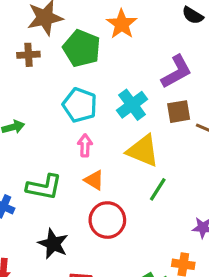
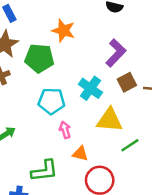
green line: (158, 189) -> (130, 145), turned 42

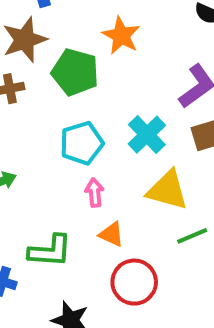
cyan pentagon: (51, 101) -> (82, 143), turned -30

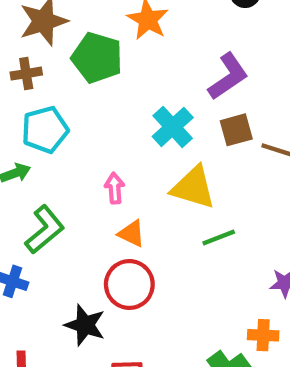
cyan pentagon: (82, 143) -> (45, 130), moved
green L-shape: (50, 251) -> (45, 230), moved, turned -45
red circle: (134, 282) -> (129, 284), moved

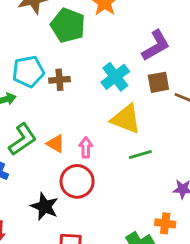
brown cross: (26, 74) -> (59, 80), moved
pink arrow: (115, 188) -> (86, 147), moved
orange triangle: (132, 234) -> (56, 144), moved

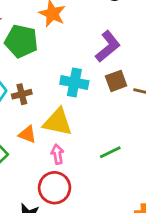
cyan cross: (115, 77) -> (74, 82), turned -32
yellow triangle: (126, 119) -> (58, 122), moved
orange triangle: (56, 144) -> (27, 134), moved

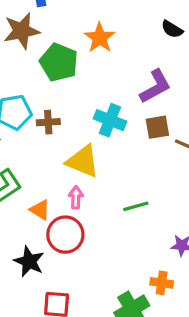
orange triangle: (27, 134) -> (40, 210), moved

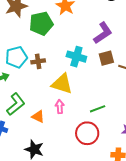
green pentagon: (59, 62) -> (41, 24), turned -30
red circle: (65, 235) -> (87, 133), moved

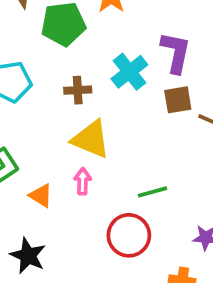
purple L-shape: (103, 33) -> (176, 52), turned -50
cyan cross: (76, 57) -> (129, 72), moved, turned 30
brown cross: (38, 61) -> (78, 90), moved

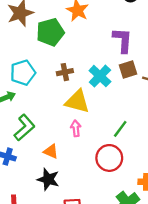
cyan cross: (129, 72) -> (100, 76), moved
green line: (152, 192) -> (120, 129), turned -30
orange triangle: (41, 196) -> (51, 151), moved

